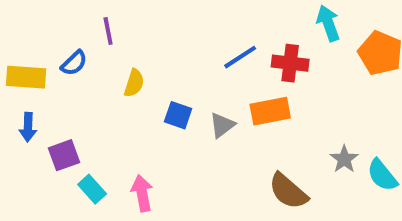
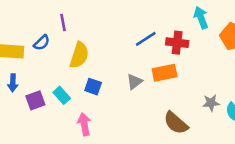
yellow semicircle: (134, 83) -> (79, 55), size x1.5
blue square: (178, 115) -> (93, 87), moved
gray star: (344, 159) -> (211, 103), turned 30
cyan rectangle: (92, 189) -> (62, 95), moved

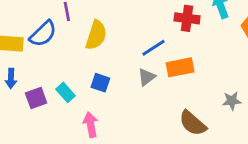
blue line: (146, 39) -> (154, 48), moved
blue semicircle: (42, 43) -> (43, 34), size x1.5
red cross: (177, 43) -> (187, 18), moved
yellow semicircle: (79, 55) -> (96, 35), moved

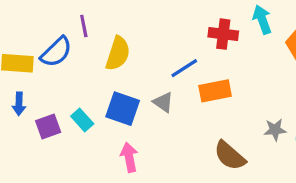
gray triangle: (147, 77) -> (163, 102), moved, turned -48
blue square: (100, 83) -> (123, 109), size x1.5
pink arrow: (91, 125) -> (129, 157), moved

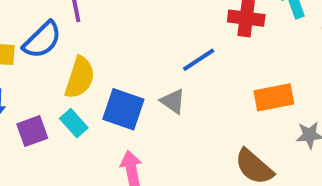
yellow semicircle: (118, 54) -> (80, 78), moved
orange rectangle: (215, 91) -> (274, 97), moved

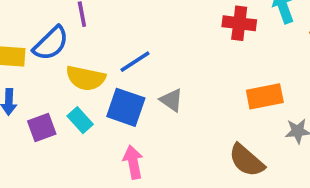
blue line: (199, 60) -> (135, 62), moved
yellow semicircle: (80, 78) -> (86, 78), turned 84

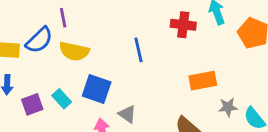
blue line: (135, 62) -> (139, 50), moved, turned -70
yellow semicircle: (86, 78) -> (74, 51), moved
gray triangle: (172, 100) -> (127, 114), moved

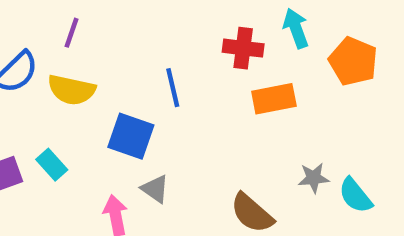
purple line: (63, 18) -> (72, 33), moved, turned 30
orange rectangle: (203, 81) -> (274, 99), moved
blue square: (97, 89) -> (131, 136), moved

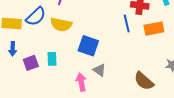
blue line: (173, 88) -> (127, 24), moved
cyan rectangle: (52, 165) -> (52, 59), turned 40

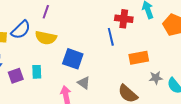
orange rectangle: (154, 29) -> (139, 58), moved

